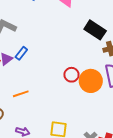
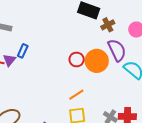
orange line: (21, 94) -> (76, 95), moved

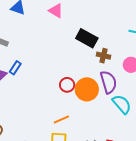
brown cross: (108, 25) -> (103, 56), turned 32

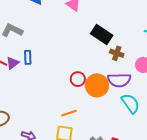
blue rectangle: (15, 68) -> (28, 57), turned -40
purple semicircle: (108, 82) -> (119, 80), turned 100

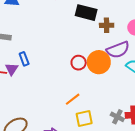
orange line: (69, 113) -> (73, 99), moved

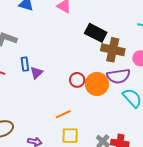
brown cross: (107, 25) -> (113, 50), size x1.6
purple triangle: (12, 69) -> (36, 73), moved

